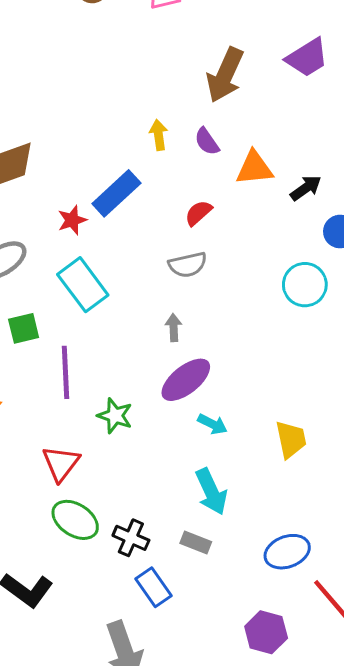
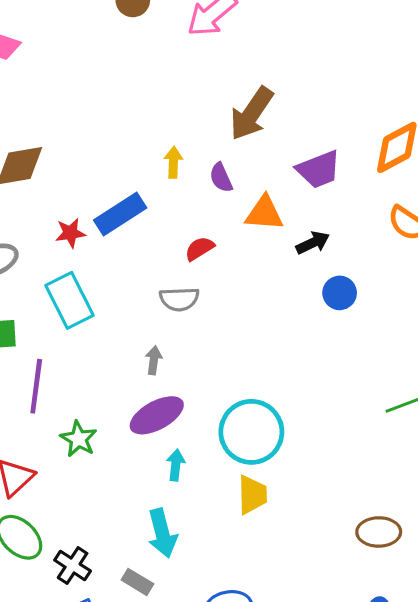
purple trapezoid: (307, 58) -> (319, 169), moved
cyan circle: (305, 285) -> (251, 432), moved, size x1.4
cyan arrow: (212, 424) -> (176, 465), turned -120

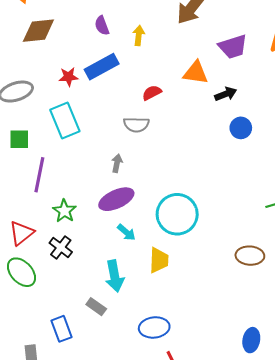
purple semicircle: (221, 178) -> (102, 26), moved
cyan arrow: (176, 465) -> (126, 232), turned 120
yellow trapezoid: (252, 495) -> (159, 260), moved
brown ellipse: (379, 532) -> (250, 256), moved
black cross: (73, 566) -> (61, 247), moved

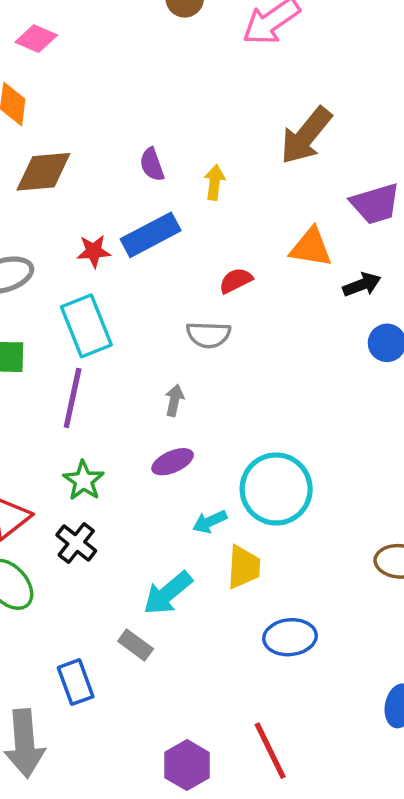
purple line: (39, 175) -> (73, 398), moved
purple ellipse: (116, 199) -> (173, 462), size x0.7
cyan arrow: (126, 232) -> (210, 522), moved, turned 114
cyan arrow: (115, 276) -> (168, 593), turned 60
blue ellipse: (154, 327) -> (290, 637), moved

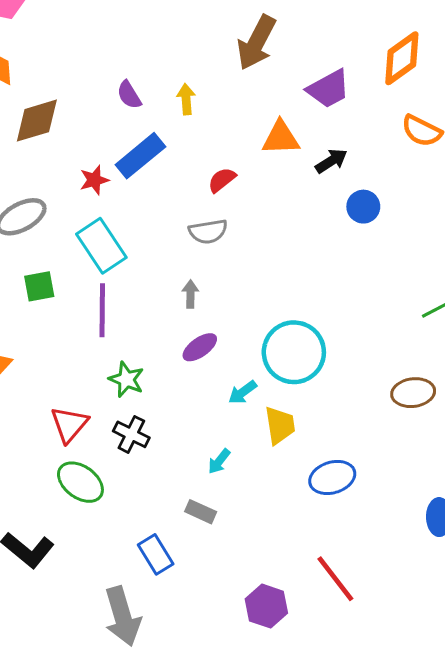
cyan arrow: (168, 593) -> (219, 461), size x0.6

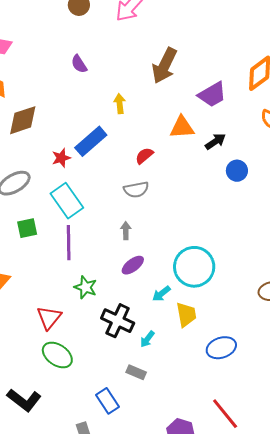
purple semicircle: (129, 95) -> (79, 64), moved
black cross: (131, 434) -> (118, 321), moved, size x1.4

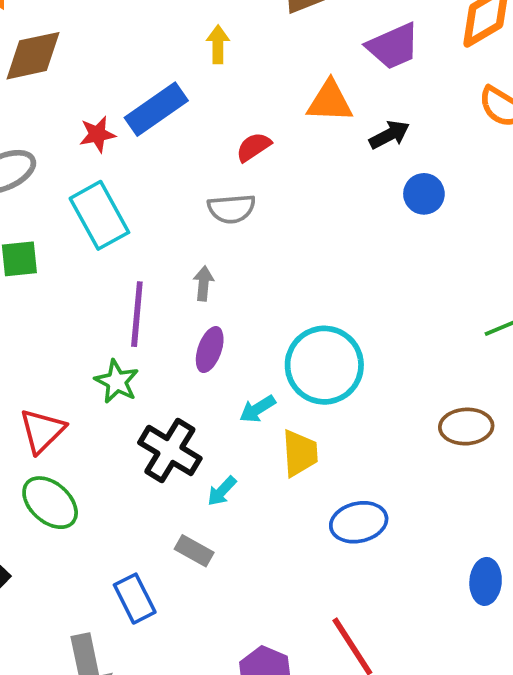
purple line: (69, 243) -> (137, 314), moved
purple ellipse: (133, 265) -> (210, 350), turned -40

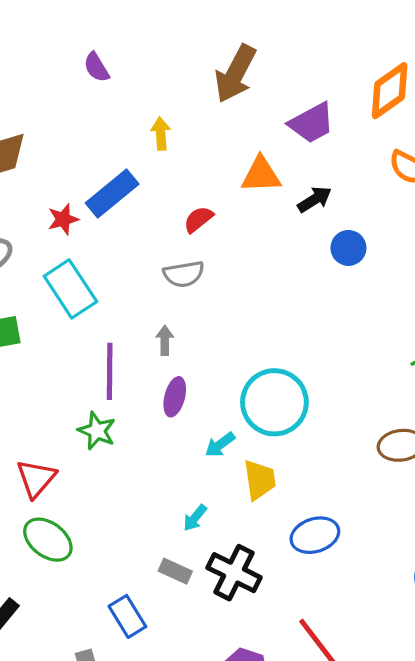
black cross: (170, 450) -> (234, 573), moved

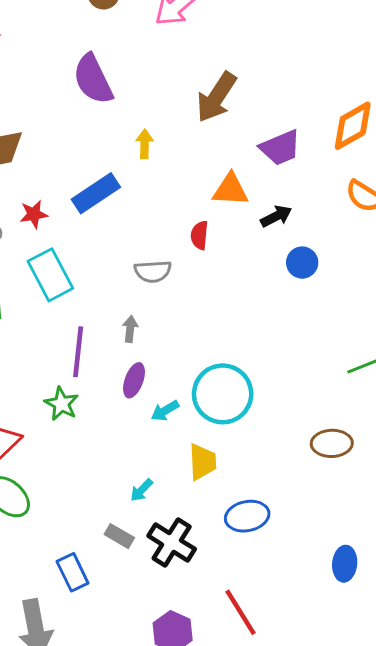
purple semicircle: (96, 67) -> (93, 79), size x1.8
red star: (63, 219) -> (34, 214), moved
red semicircle: (198, 219) -> (199, 235), moved, turned -52
cyan arrow: (220, 445) -> (165, 411), moved

